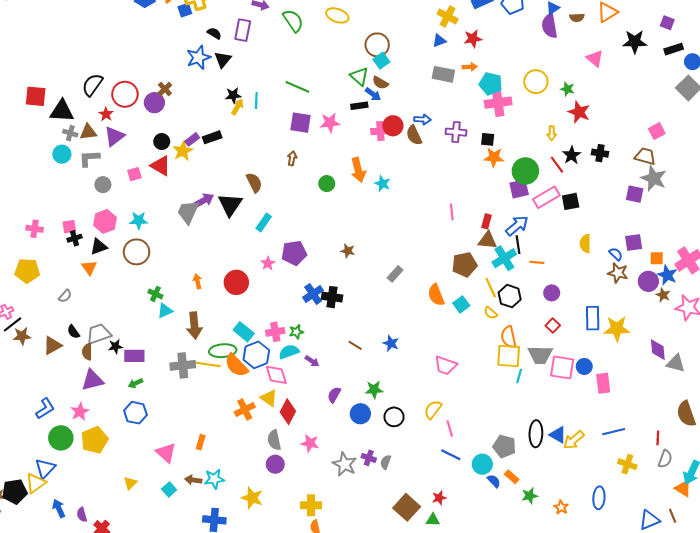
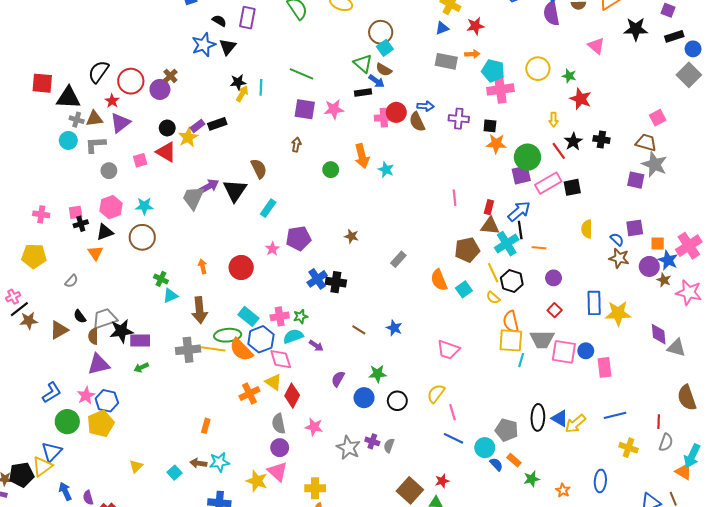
black star: (115, 346) -> (121, 331), size x1.6
blue hexagon: (135, 413) -> (107, 401), moved
pink triangle: (166, 453) -> (278, 472), moved

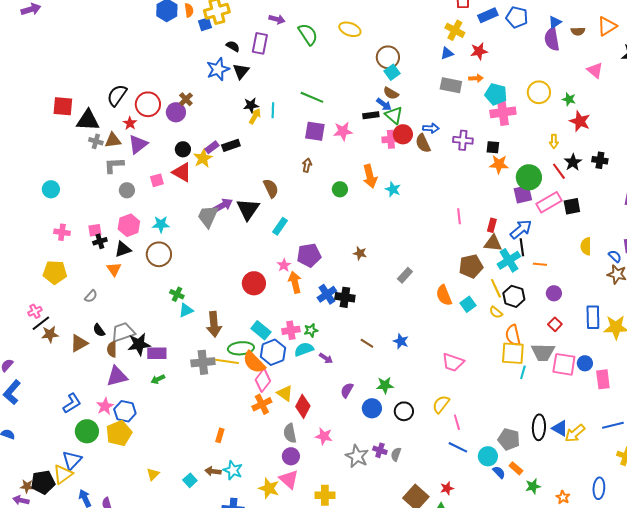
green triangle: (363, 63) -> (394, 115), moved
cyan circle: (68, 140) -> (51, 189), moved
orange arrow: (203, 266) -> (295, 282), moved, size x1.5
pink diamond: (281, 359) -> (263, 380), moved, turned 55
cyan star: (219, 462) -> (233, 470), turned 30

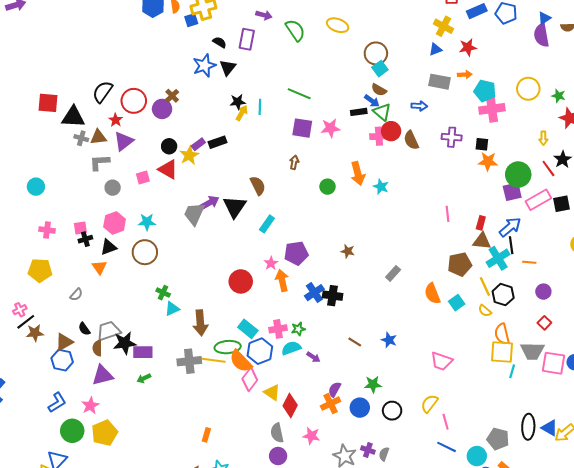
blue arrow: (431, 128) -> (419, 106), moved
orange cross: (262, 404) -> (331, 404), moved
blue hexagon: (125, 411) -> (62, 360), moved

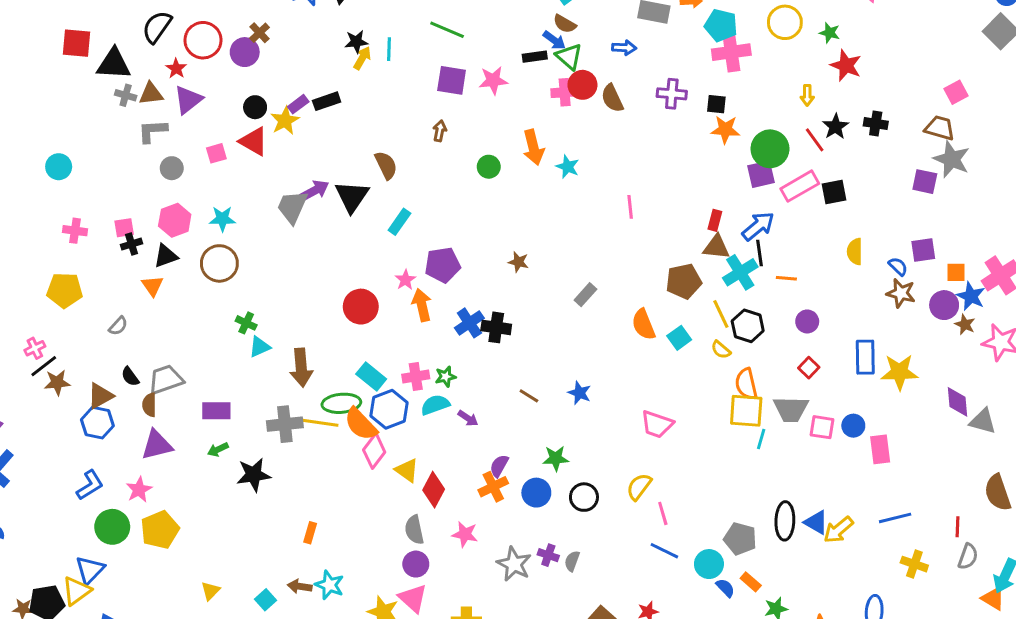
pink line: (448, 214) -> (630, 207), moved
black star: (125, 343) -> (254, 475), moved
pink square: (554, 363) -> (822, 427), size x0.7

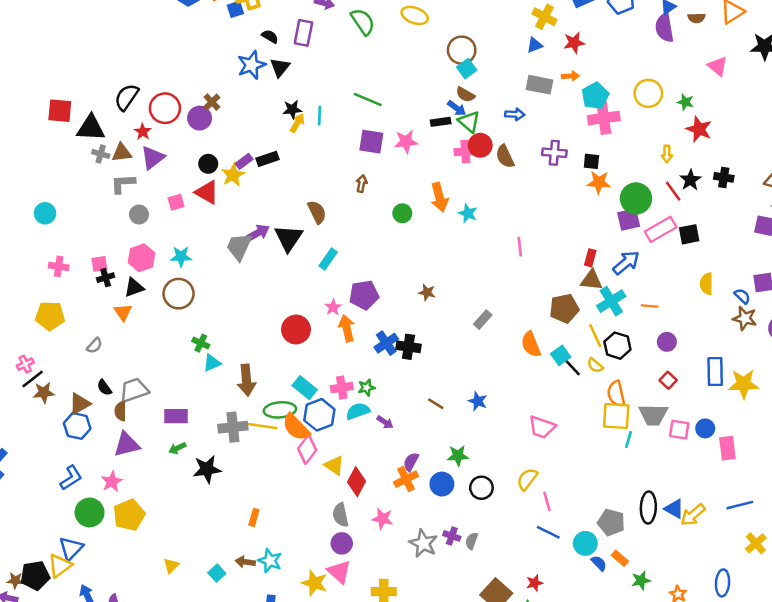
cyan pentagon: (721, 25) -> (595, 96), turned 30
black line: (760, 253) -> (572, 367), moved, turned -35
yellow cross: (914, 564) -> (756, 543), turned 30

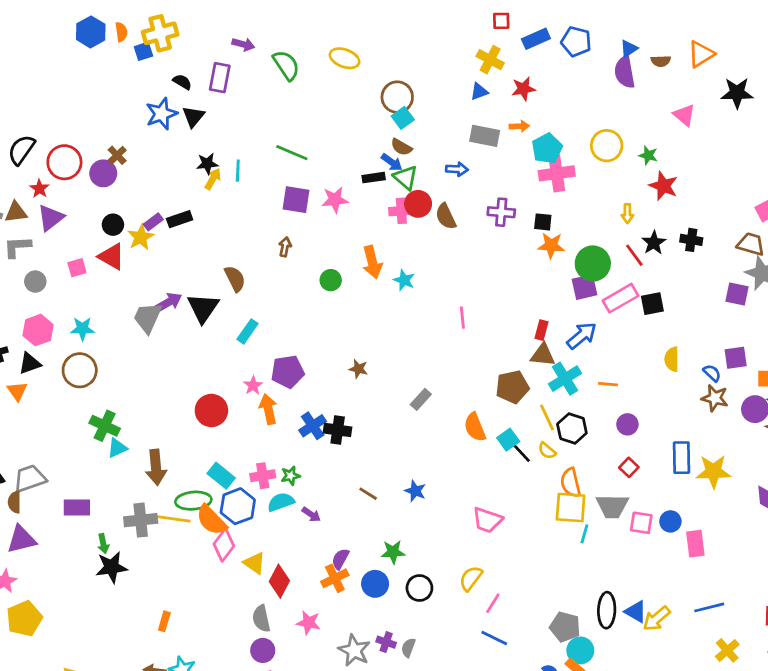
green cross: (201, 343) -> (105, 426), size x1.5
green arrow: (177, 448) -> (103, 544), moved, turned -77
pink line: (547, 501) -> (493, 603), turned 48
cyan circle: (585, 543) -> (580, 650), moved

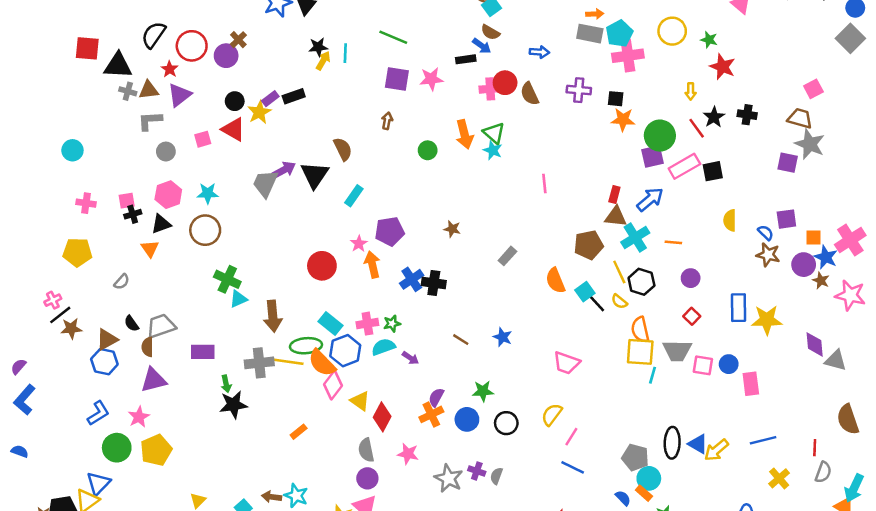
gray rectangle: (485, 136) -> (590, 34), moved
green triangle: (406, 178) -> (494, 133), moved
orange rectangle: (164, 621) -> (299, 432), moved, turned 35

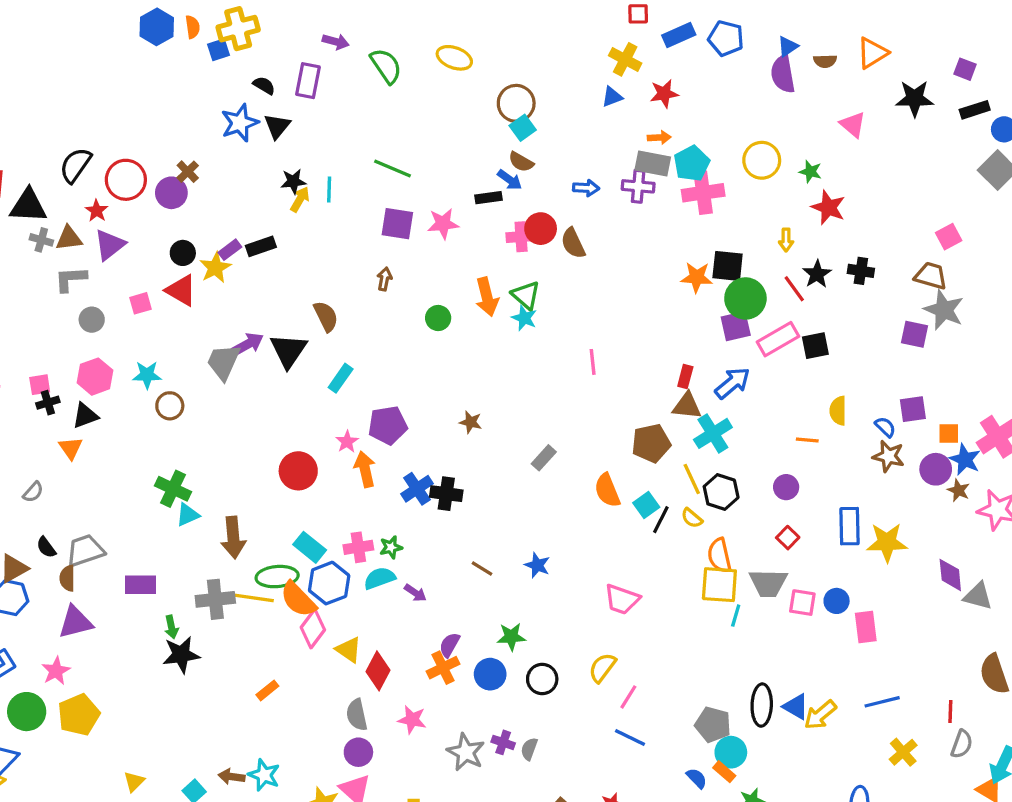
purple cross: (579, 90) -> (638, 186), moved
black square: (616, 99) -> (728, 266), moved, size x1.5
brown circle: (205, 230) -> (170, 406), moved, size x0.7
orange line: (673, 242) -> (807, 440), moved
black line: (596, 303) -> (661, 520), turned 70

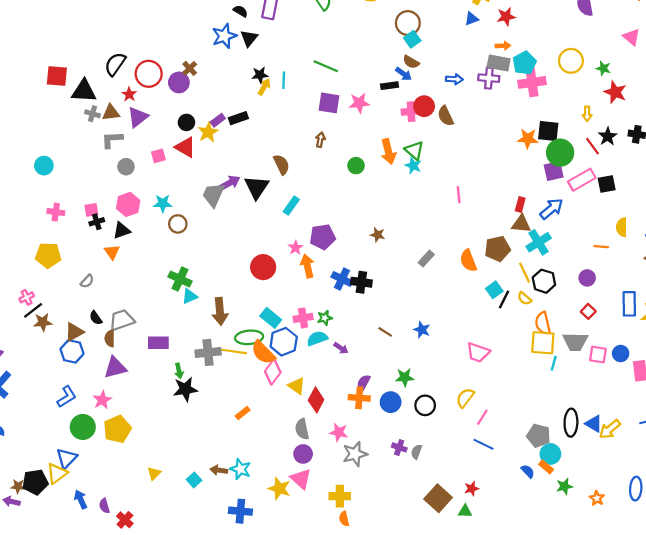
blue cross: (417, 489) -> (342, 279), turned -30
orange semicircle: (607, 490) -> (468, 261), moved
orange cross: (443, 668) -> (359, 398), turned 30
gray star: (466, 752) -> (355, 454), moved, turned 30

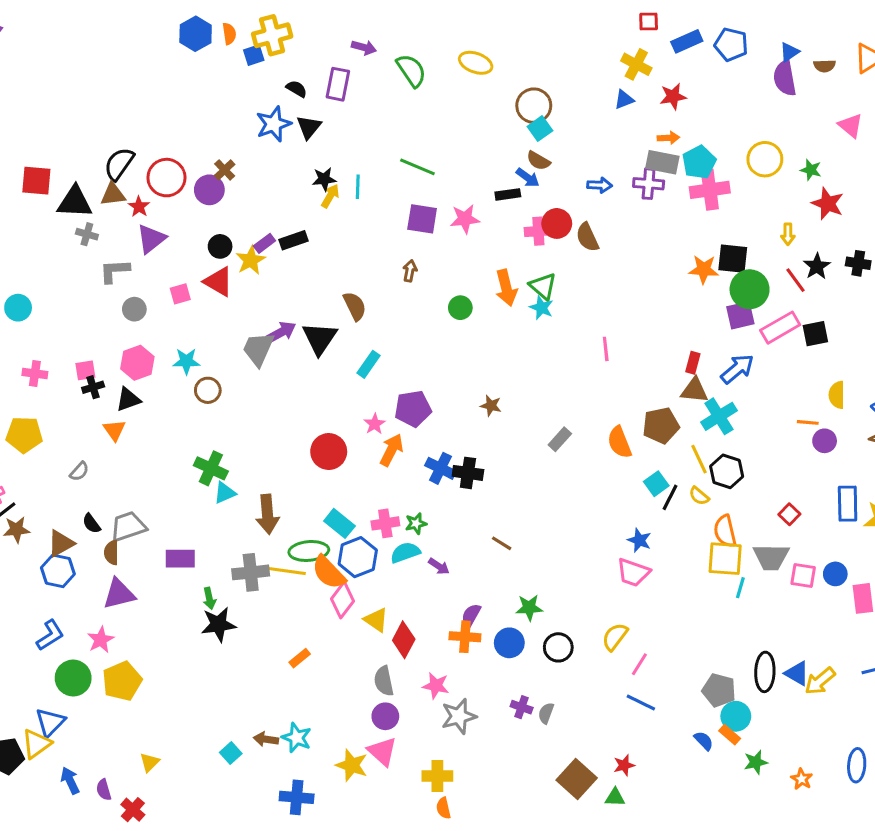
brown triangle: (111, 113) -> (113, 194), moved
orange arrow: (307, 266) -> (391, 450), turned 40
purple circle: (587, 278) -> (825, 441), moved
blue star: (422, 330) -> (639, 540), moved
yellow triangle: (154, 473) -> (150, 762), moved

